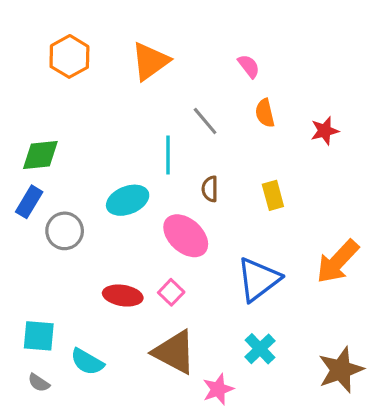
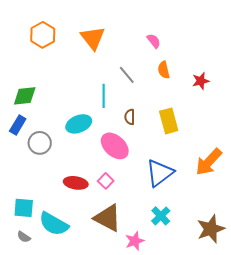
orange triangle: (150, 61) -> (93, 38), turned -32
yellow rectangle: (273, 195) -> (169, 121), size x1.4
cyan semicircle: (87, 362) -> (54, 224), size x1.4

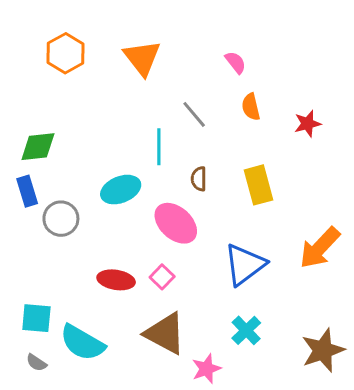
blue rectangle: (18, 125) -> (27, 191), turned -48

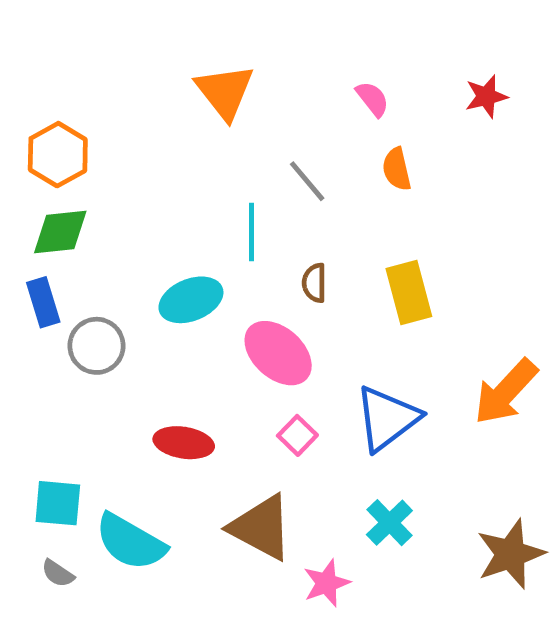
orange hexagon: (66, 53) -> (58, 155), moved
red star: (307, 124) -> (486, 96), moved
pink square: (162, 277) -> (297, 435), moved

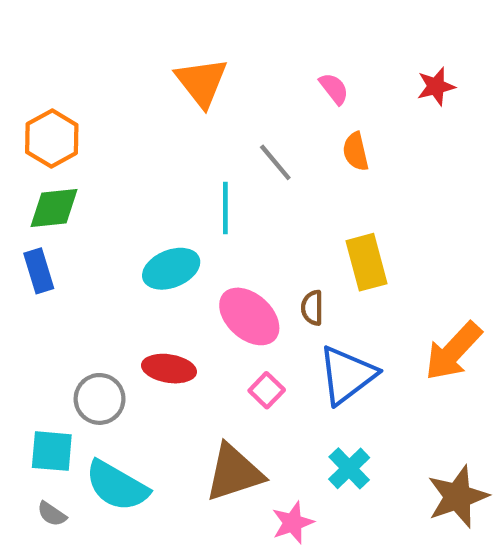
brown semicircle: (314, 283) -> (312, 308), moved
gray circle: (97, 346) -> (100, 399), moved
red ellipse: (184, 443) -> (169, 369), moved
brown triangle: (261, 527) -> (234, 473), turned -46

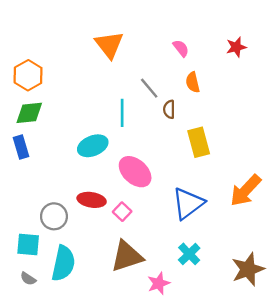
brown semicircle: (312, 308) -> (169, 109), moved
pink square: (267, 390) -> (122, 212), moved
cyan semicircle: (117, 486) -> (63, 263), turned -108

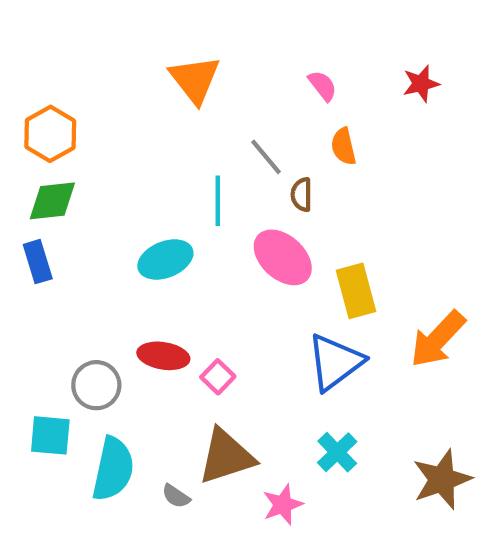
yellow rectangle: (199, 142) -> (356, 291), moved
pink ellipse: (135, 172) -> (283, 257), moved
gray semicircle: (28, 279) -> (176, 496), moved

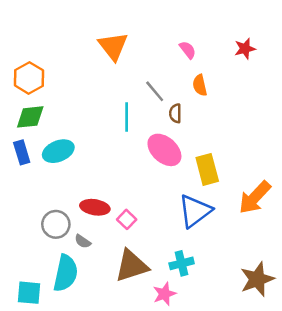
cyan ellipse: (165, 260) -> (58, 151), moved
cyan square: (50, 435) -> (29, 293), moved
cyan cross: (337, 452) -> (182, 263), moved, turned 30
gray semicircle: (176, 496) -> (83, 241), moved

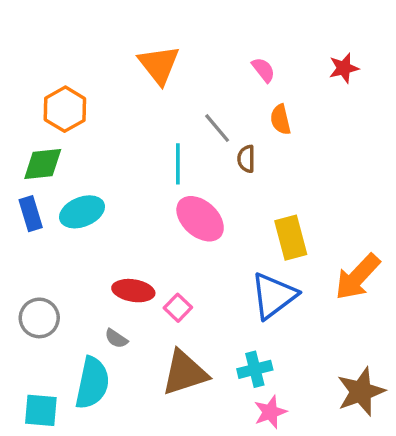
orange hexagon: (29, 78) -> (65, 109), moved
pink ellipse: (164, 150) -> (200, 219), moved
gray circle: (56, 224) -> (39, 318), moved
pink star: (164, 294) -> (270, 412), moved

